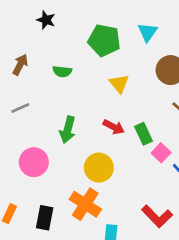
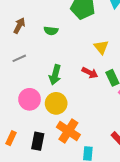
yellow triangle: (119, 84) -> (101, 47), moved
yellow circle: (99, 168) -> (56, 103), moved

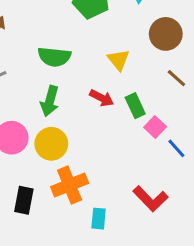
green semicircle: (51, 31) -> (54, 57), moved, size x1.5
orange cross: (68, 131) -> (70, 185), turned 35

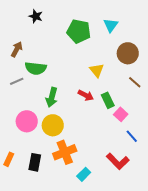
green semicircle: (54, 57) -> (36, 68), moved
blue line: (176, 148) -> (132, 136), moved
cyan rectangle: (99, 219) -> (84, 174), turned 40

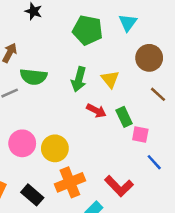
green arrow: (52, 97) -> (79, 79), moved
pink square: (121, 114) -> (140, 135), turned -32
red L-shape: (118, 161) -> (119, 186), moved
black rectangle: (35, 162) -> (32, 195), turned -60

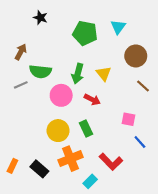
green rectangle: (124, 117) -> (86, 129), moved
pink circle: (22, 143) -> (61, 95), moved

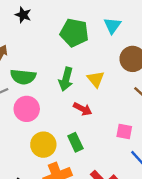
pink circle: (61, 95) -> (27, 109), moved

